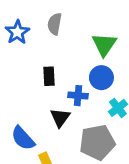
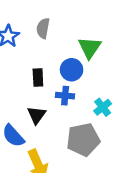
blue circle: (101, 78) -> (72, 70), moved
black triangle: (60, 118) -> (37, 115), moved

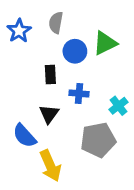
green triangle: (90, 48) -> (105, 43), turned 30
blue circle: (72, 70) -> (75, 51), moved

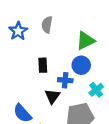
blue circle: (75, 51) -> (81, 65), moved
black triangle: (49, 114) -> (52, 96), moved

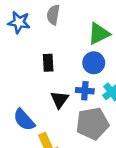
blue star: (18, 31) -> (19, 22), turned -30
blue cross: (65, 80) -> (85, 91), moved

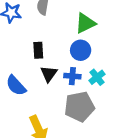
black triangle: (60, 100) -> (49, 74), moved
blue semicircle: (24, 120) -> (16, 85), moved

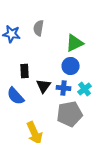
black rectangle: (38, 50) -> (25, 71), moved

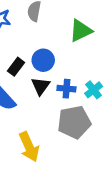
blue circle: (71, 66) -> (43, 60), moved
black rectangle: (25, 71) -> (16, 67), turned 40

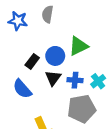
green triangle: (81, 31) -> (78, 46), moved

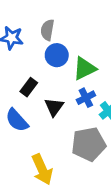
blue circle: (55, 56) -> (57, 55), moved
blue cross: (75, 80) -> (86, 98), moved, turned -32

